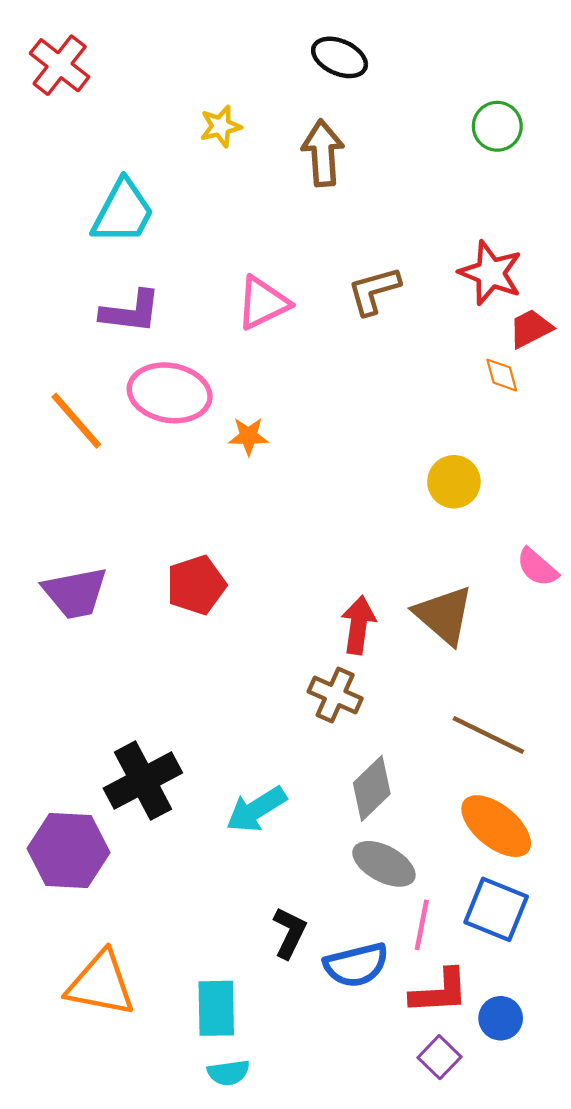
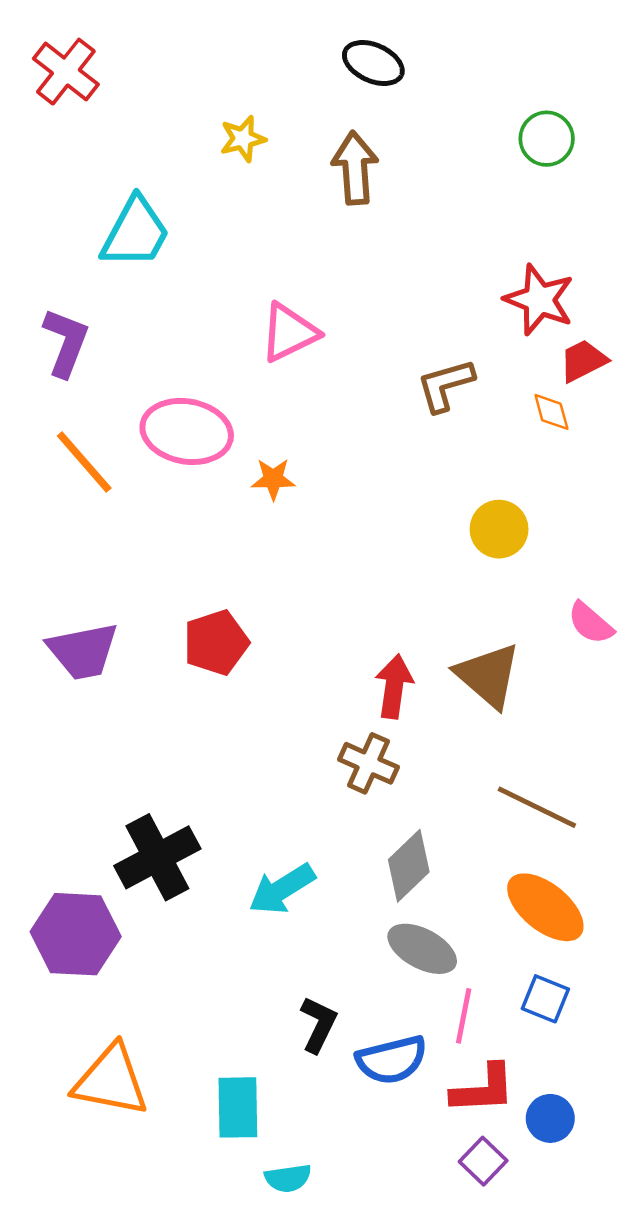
brown L-shape: (374, 291) -> (445, 385), moved
purple L-shape: (131, 312) -> (66, 342), moved, turned -76
blue square: (496, 909) -> (545, 999), size x0.7
cyan semicircle: (228, 1073) -> (288, 1178), moved

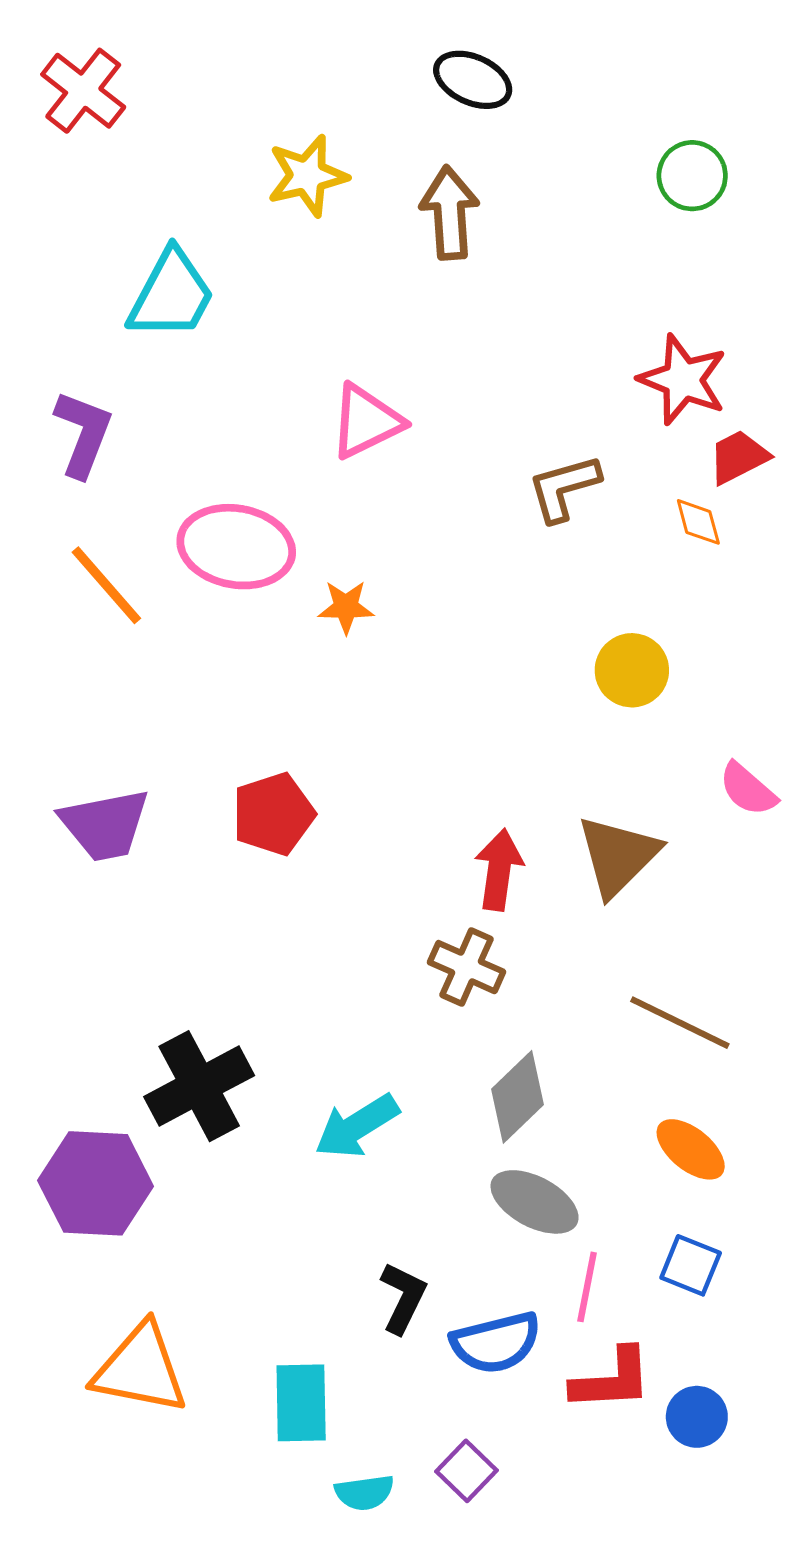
yellow star: (243, 139) -> (307, 176), size x1.4
brown triangle: (488, 675) -> (618, 856), turned 34
orange ellipse: (545, 907) -> (691, 1149), size x0.7
purple square: (483, 1161) -> (466, 1471), moved

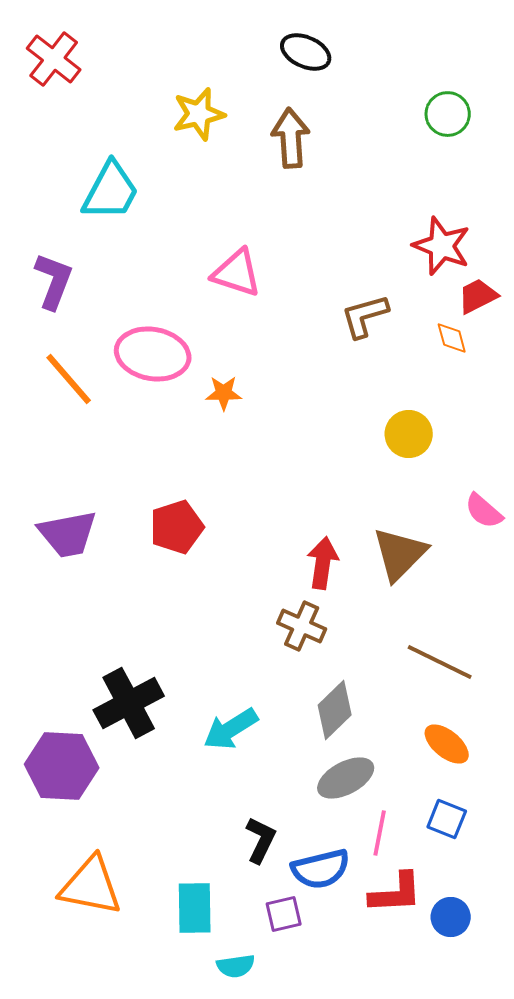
pink triangle: (366, 421) -> (237, 273), turned 44
gray ellipse: (535, 1202) -> (346, 778), turned -56
purple square: (466, 1471) -> (284, 914), moved, turned 33

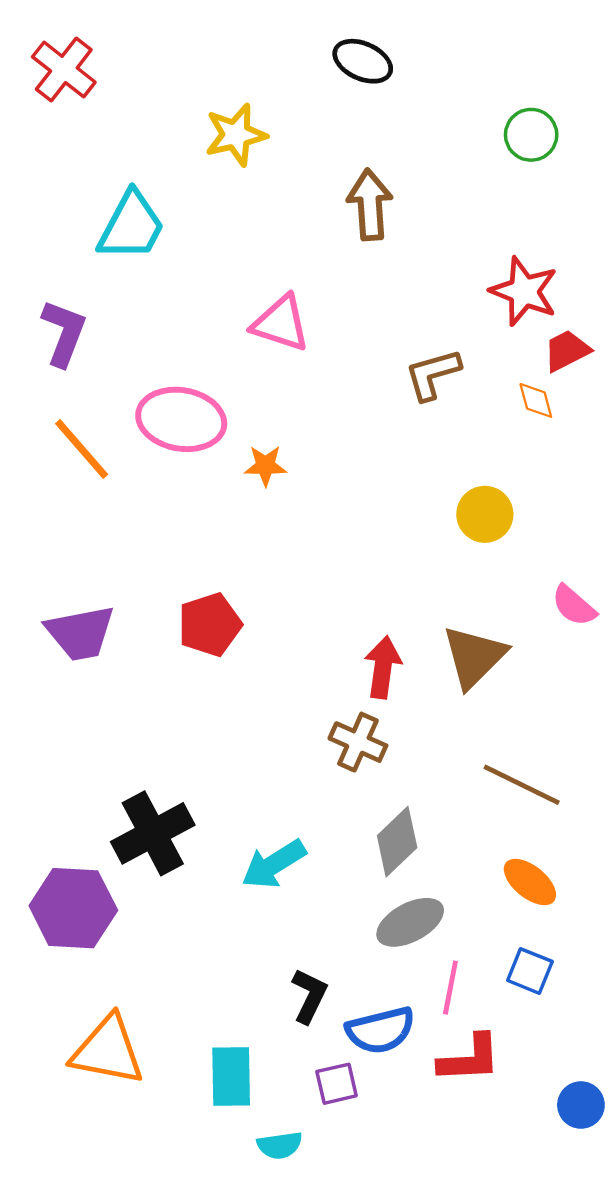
brown arrow: (291, 138) -> (370, 205), moved
blue circle: (451, 917) -> (581, 1105), moved

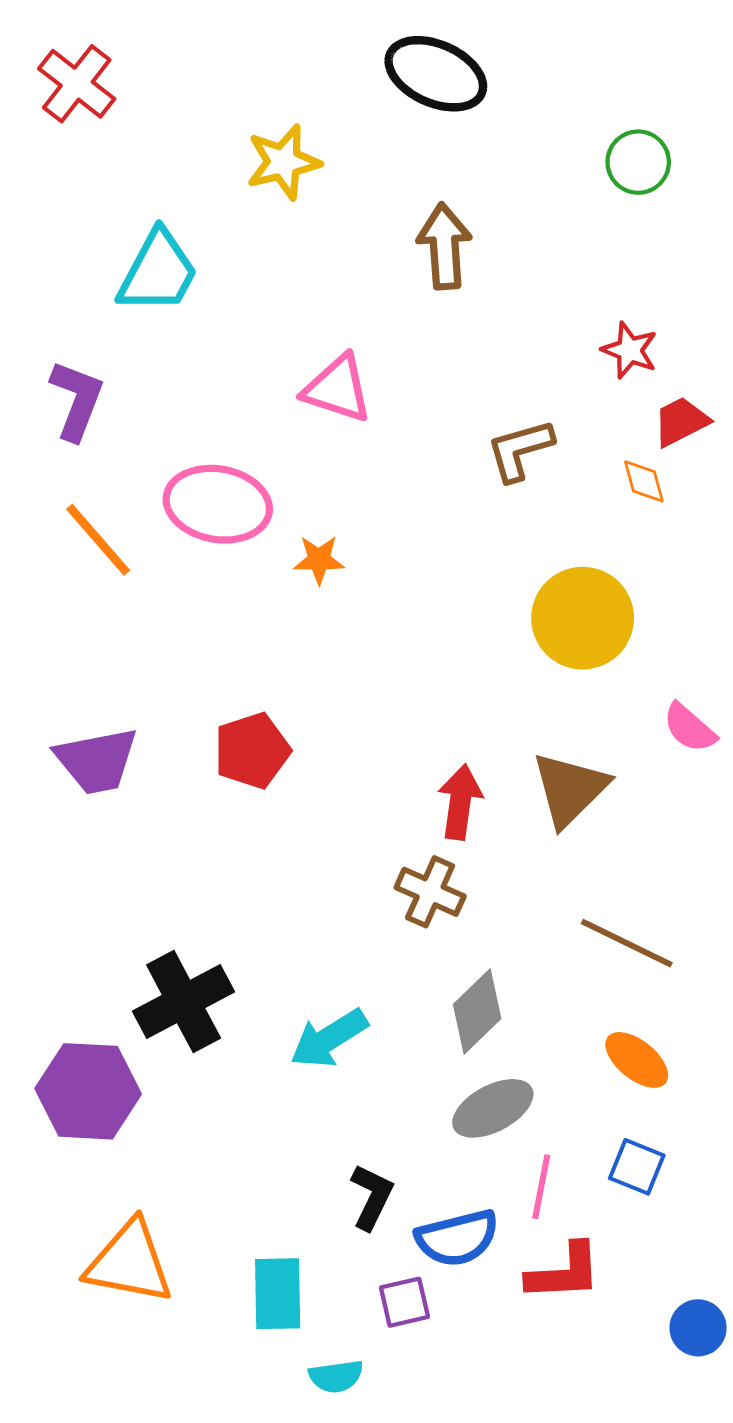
black ellipse: (363, 61) -> (436, 74), size x1.4
red star: (524, 291) -> (630, 350), size x0.7
yellow circle: (485, 514) -> (583, 618), size x1.5

